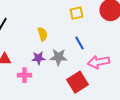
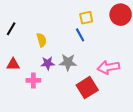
yellow semicircle: (43, 34) -> (42, 40), moved
blue line: (80, 43) -> (80, 35), moved

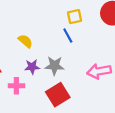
yellow semicircle: (42, 40) -> (25, 41), turned -32
red square: (87, 88) -> (58, 95), moved

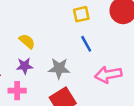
blue line: (68, 35) -> (86, 44), moved
purple star: (32, 67) -> (25, 66), moved

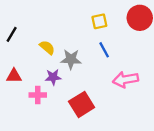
purple star: (25, 66) -> (53, 77), moved
gray star: (59, 68) -> (71, 59), moved

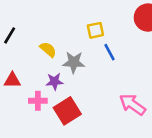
yellow square: (99, 21) -> (95, 30), moved
pink arrow: (126, 79) -> (133, 105), moved, turned 45
red square: (82, 104) -> (67, 111), moved

